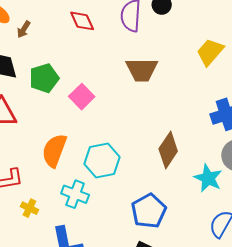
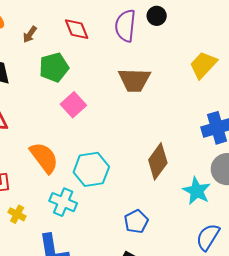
brown arrow: (24, 29) -> (30, 34), moved
green pentagon: (44, 78) -> (54, 67), moved
orange semicircle: (54, 150) -> (44, 158), turned 120
blue pentagon: (149, 211) -> (136, 222), size x0.7

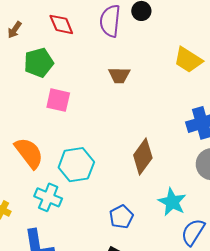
yellow trapezoid: (203, 65) -> (188, 60), turned -100
brown trapezoid: (134, 80) -> (119, 75), size x0.7
pink square: (73, 105) -> (58, 100), turned -35
cyan star: (197, 191) -> (172, 202), moved

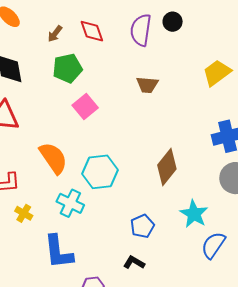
brown arrow: (15, 30) -> (55, 34), moved
yellow trapezoid: (188, 60) -> (217, 73), turned 108
pink square: (58, 100) -> (85, 107), turned 35

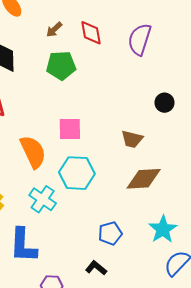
black circle: (173, 22) -> (165, 103), moved
brown trapezoid: (147, 85) -> (132, 139), moved
pink square: (85, 107) -> (70, 129), moved, turned 30
brown diamond: (167, 167) -> (144, 179), turned 39

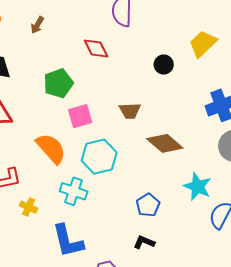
red diamond: (91, 33) -> (96, 49), moved
green pentagon: (61, 66) -> (58, 83), moved
brown trapezoid: (132, 139) -> (130, 111), moved
brown diamond: (144, 179) -> (165, 143), turned 60

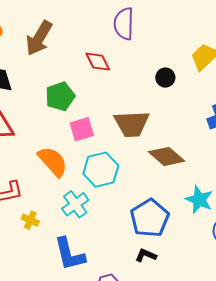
brown arrow: (37, 25) -> (39, 38), size x2.0
brown trapezoid: (130, 111) -> (132, 124), size x1.6
cyan cross: (74, 191) -> (75, 204), turned 36
blue pentagon: (148, 205) -> (150, 218), size x1.6

